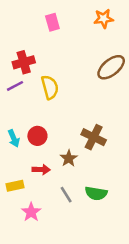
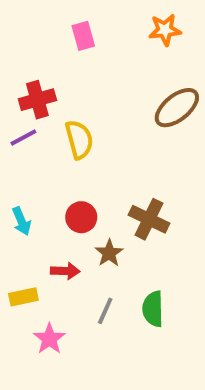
red circle: (37, 136) -> (81, 217), moved
green semicircle: (96, 193) -> (153, 309), turned 80
gray line: (66, 195) -> (105, 311), turned 56

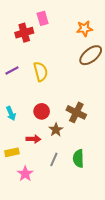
orange star: (165, 30) -> (85, 29), moved
red cross: (37, 100) -> (24, 33), moved

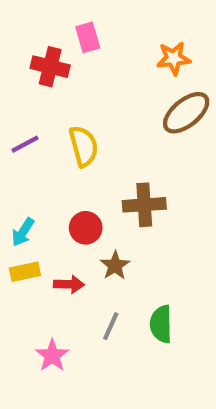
red cross: (24, 33) -> (50, 67), turned 30
brown cross: (76, 112) -> (144, 205), moved, turned -30
cyan arrow: (11, 113) -> (23, 232), turned 56
yellow rectangle: (12, 152) -> (25, 272), moved

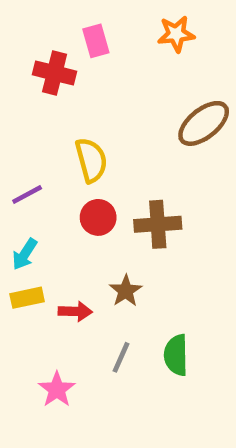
orange star: (174, 58) -> (176, 34), moved
purple line: (25, 144) -> (27, 195), moved
red circle: (86, 228) -> (98, 217), moved

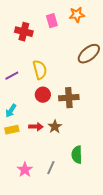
pink rectangle: (96, 41) -> (52, 21), moved
purple line: (27, 195) -> (12, 76), moved
red arrow: (75, 311) -> (36, 127), moved
gray line: (121, 357) -> (51, 168), moved

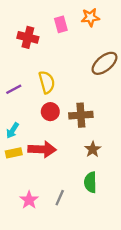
red arrow: (36, 127) -> (42, 149), size x1.6
brown star: (55, 127) -> (93, 149), moved

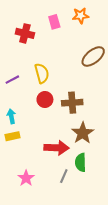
cyan arrow: (13, 130) -> (11, 116), turned 136
red arrow: (42, 149) -> (56, 148), moved
brown star: (93, 149) -> (83, 133), size x1.5
gray line: (60, 198) -> (64, 176), moved

